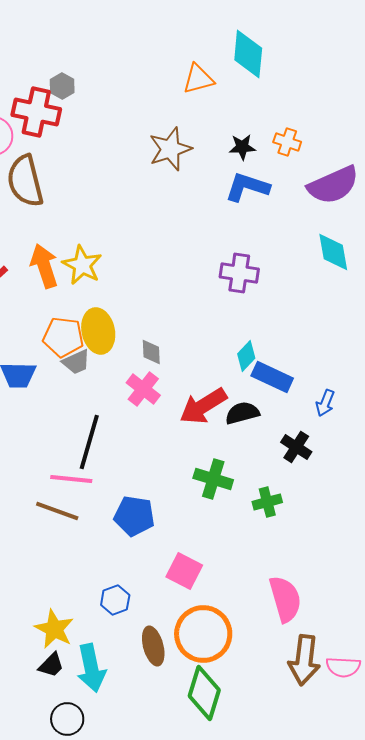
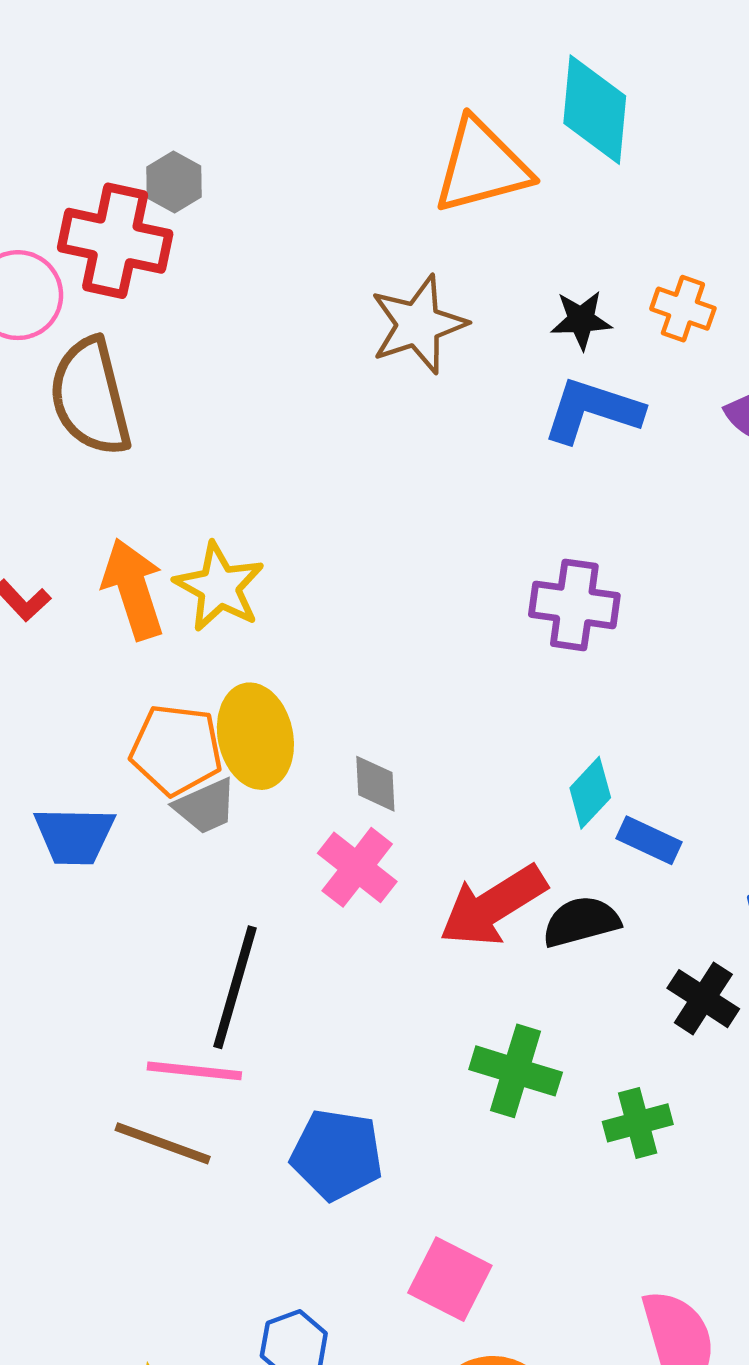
orange triangle: (198, 79) -> (482, 166), size x1.4
blue rectangle: (272, 377) -> (649, 840), size x0.7

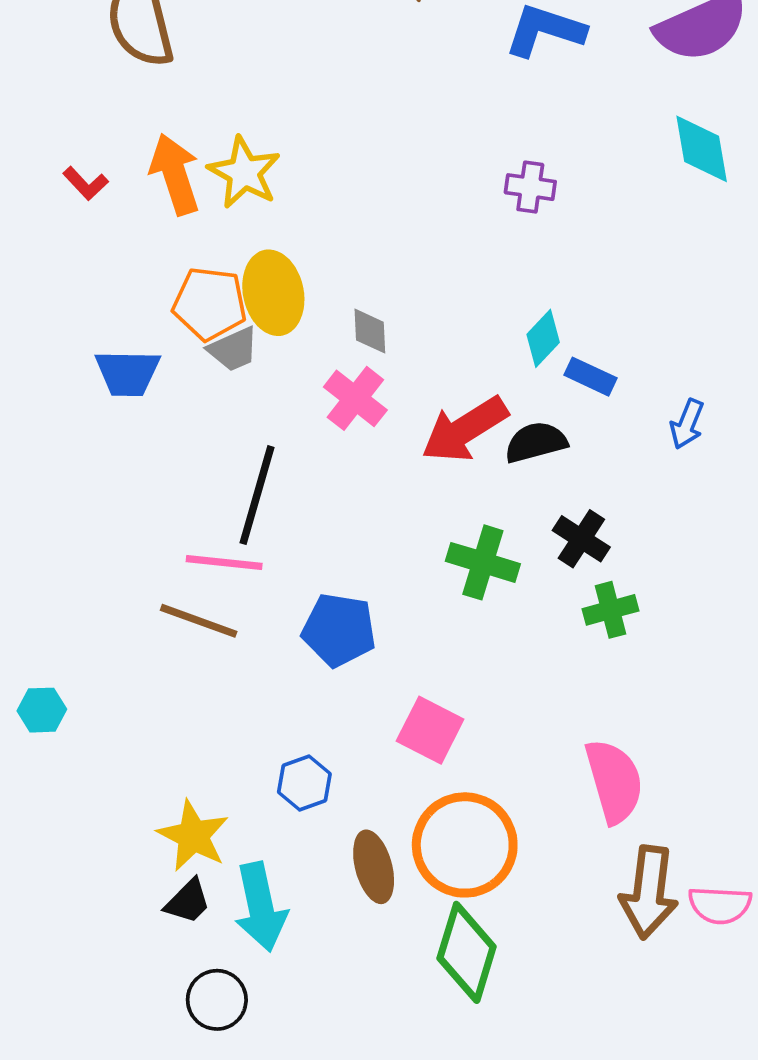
purple cross: (574, 605) -> (530, 187), size x0.7
black cross: (703, 999) -> (581, 539), moved
green cross: (638, 1123) -> (610, 610), moved

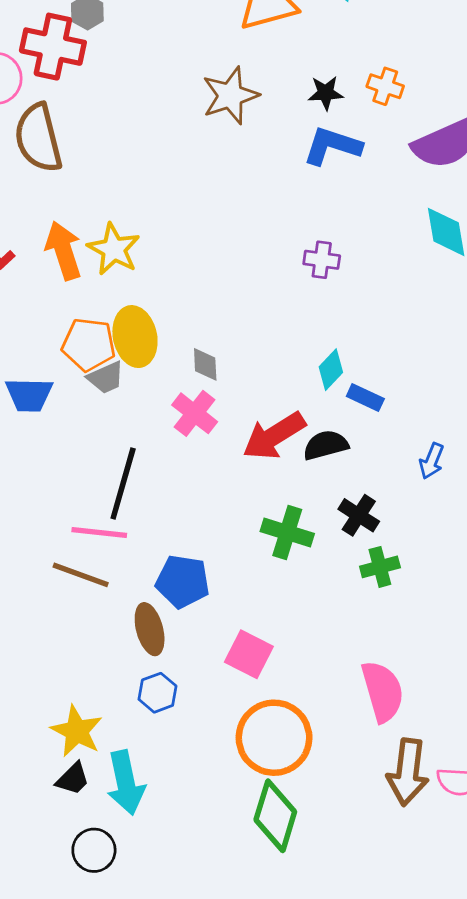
blue arrow: (687, 424) -> (432, 461), moved
brown ellipse: (374, 867) -> (150, 629), moved

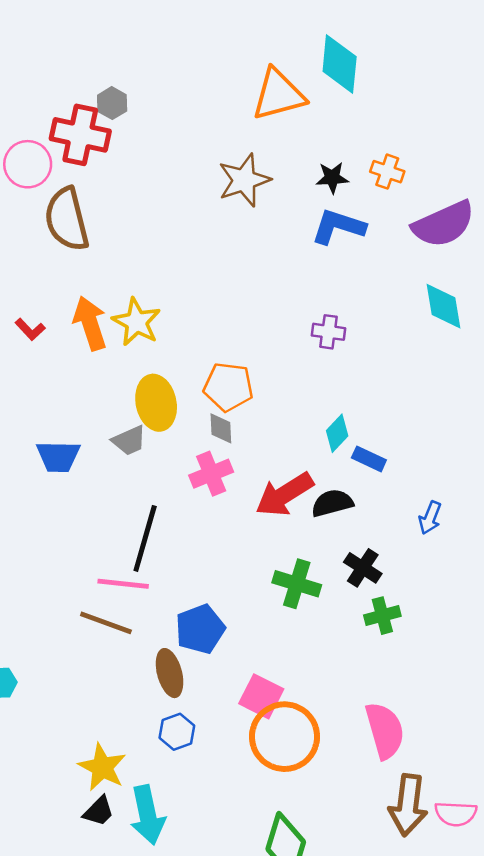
orange pentagon: (89, 344) -> (228, 387), moved
pink cross: (195, 413) -> (211, 474), turned 30
blue pentagon: (183, 581) -> (200, 629), turned -30
orange circle: (274, 738) -> (285, 737), moved

